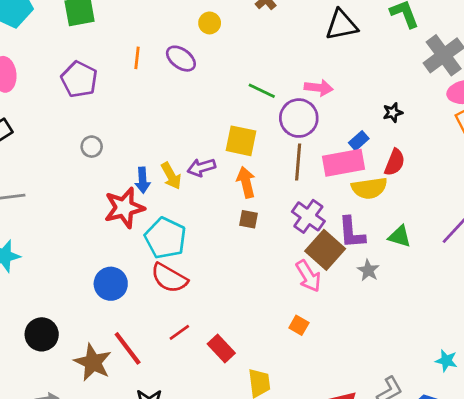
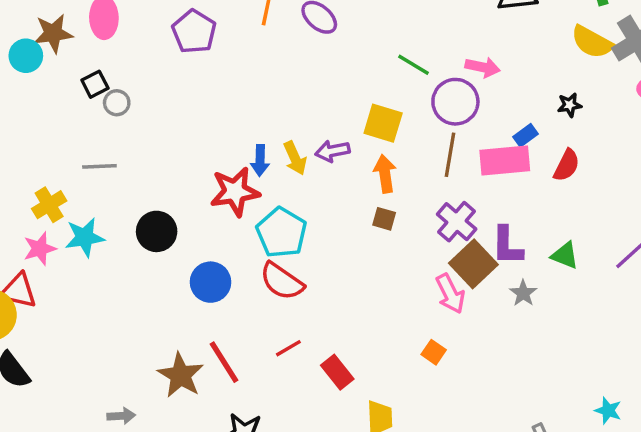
gray circle: (92, 147) -> (117, 103), moved
yellow semicircle: (369, 188) -> (592, 42), moved, turned 32
black circle: (42, 334) -> (157, 231), moved

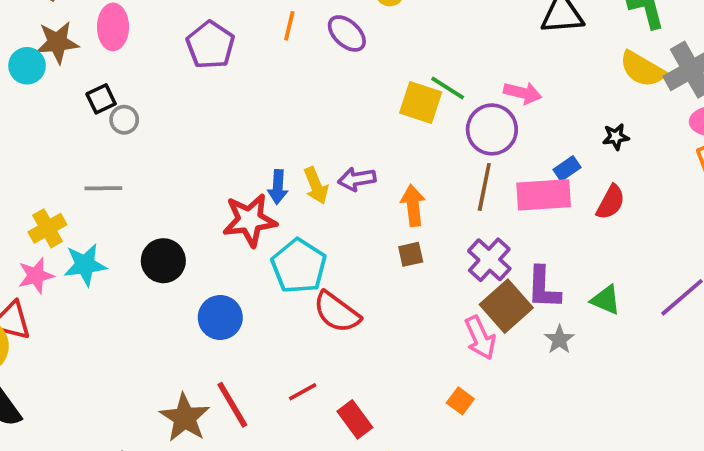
yellow square: (383, 123) -> (421, 103), moved
brown square: (384, 219) -> (411, 254), turned -30
red semicircle: (282, 281) -> (337, 312), moved

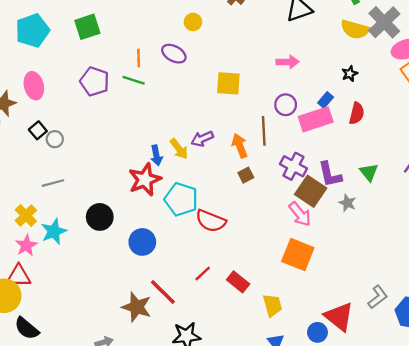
green line: (448, 88) -> (134, 80), moved
purple circle: (492, 129) -> (286, 105), moved, size x0.7
brown line: (484, 187) -> (264, 131), moved
green triangle: (606, 300) -> (369, 172), turned 42
orange square: (460, 401) -> (298, 255), size x2.0

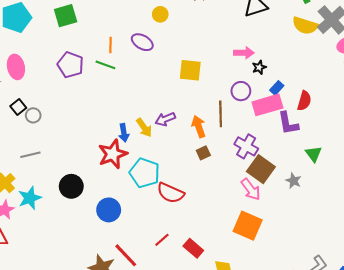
black star: (350, 74) -> (259, 67), moved
purple L-shape: (330, 175) -> (288, 123), moved

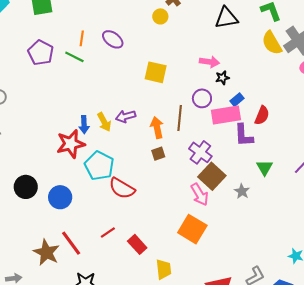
yellow circle: (160, 14) -> (160, 16), moved
yellow semicircle: (305, 26) -> (272, 43), turned 35
black circle: (71, 186) -> (26, 187), moved

